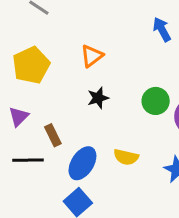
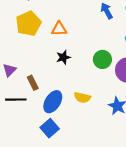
orange triangle: (92, 56) -> (59, 29), turned 35
yellow pentagon: (31, 65) -> (28, 24), moved

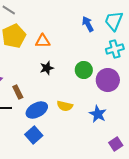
blue ellipse: (53, 102) -> (37, 110), turned 30

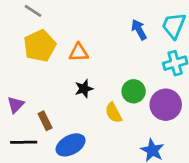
yellow semicircle: (65, 106) -> (113, 113), moved, turned 49

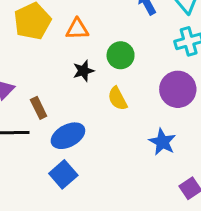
green circle: (134, 91) -> (121, 55), moved

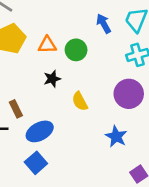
green circle: (121, 55) -> (76, 50), moved

